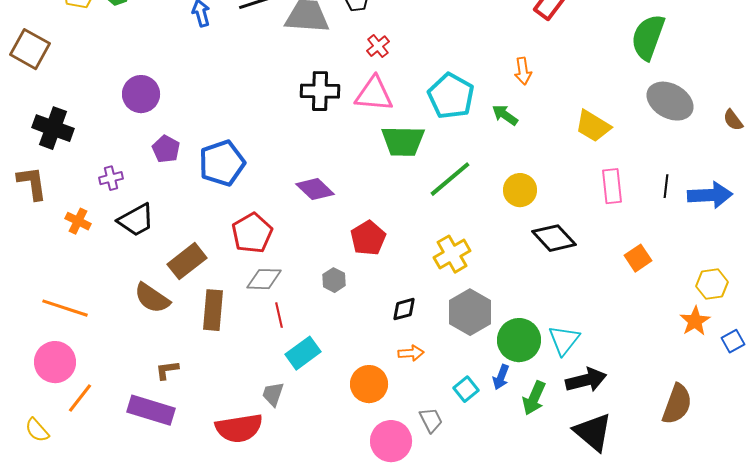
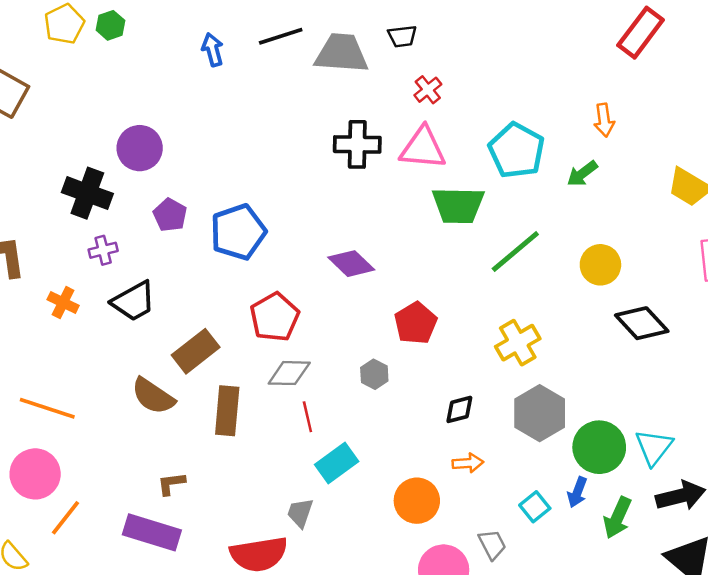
green arrow: (505, 115) -> (582, 174), turned -72
black cross: (53, 128) -> (87, 193), moved

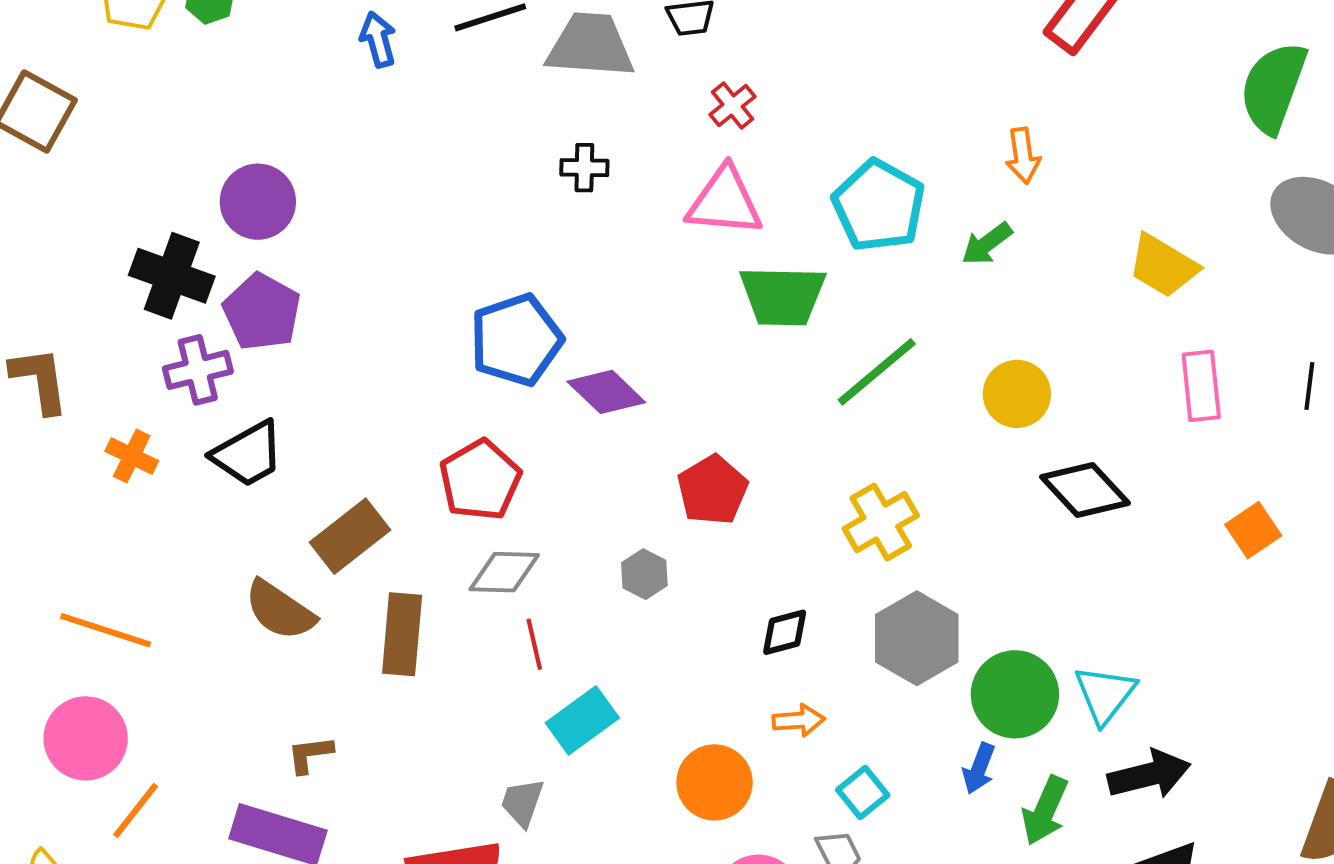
black cross: (357, 144) -> (584, 168), moved, size x0.6
purple pentagon: (170, 215) -> (262, 312), moved, size x1.4
blue pentagon: (238, 232) -> (516, 340), moved
purple cross: (103, 250) -> (198, 370), size x1.4
cyan square: (535, 507) -> (863, 792), moved

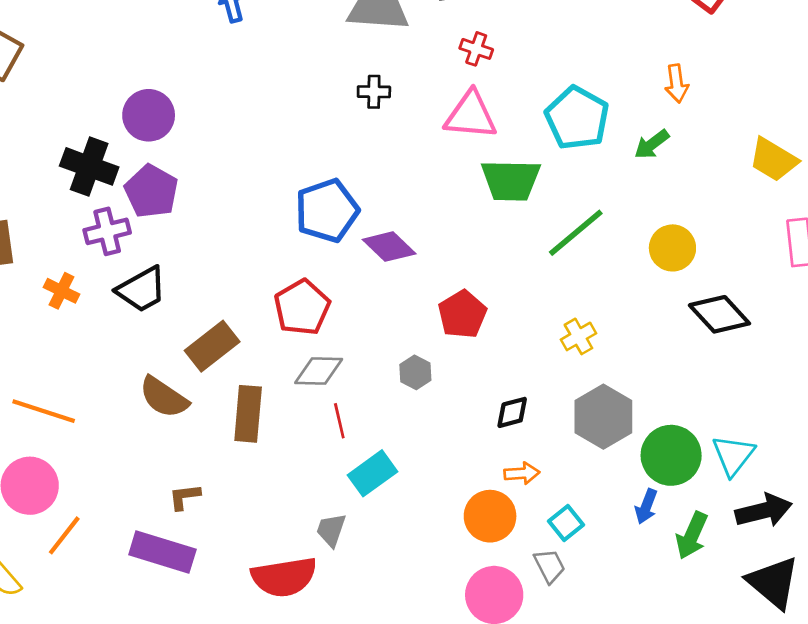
red cross: (733, 106) -> (476, 49), turned -32
yellow cross: (881, 522) -> (578, 336), size x0.7
orange circle: (715, 782) -> (490, 516), moved

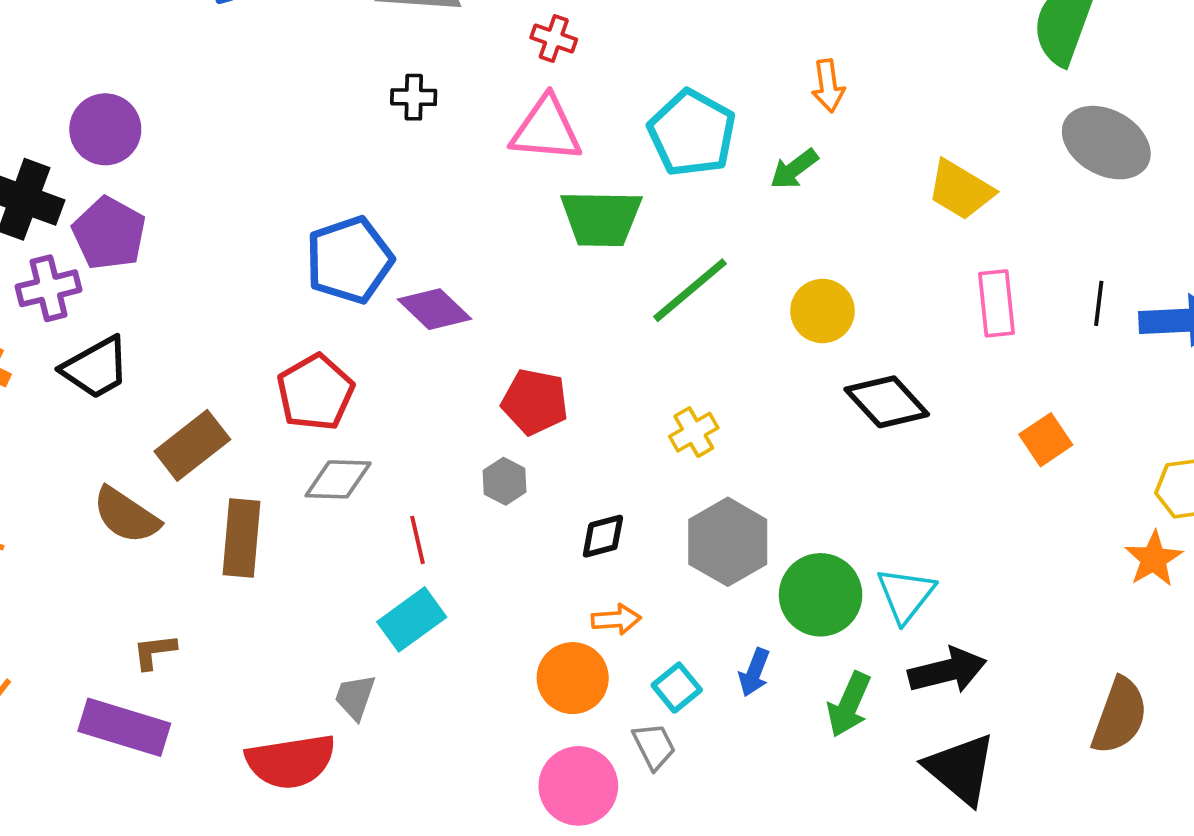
red pentagon: (462, 314) -> (535, 402), turned -30
gray hexagon: (415, 372) -> (505, 481), moved
red line: (339, 421) -> (418, 540), moved
blue arrow: (646, 506) -> (754, 672), moved

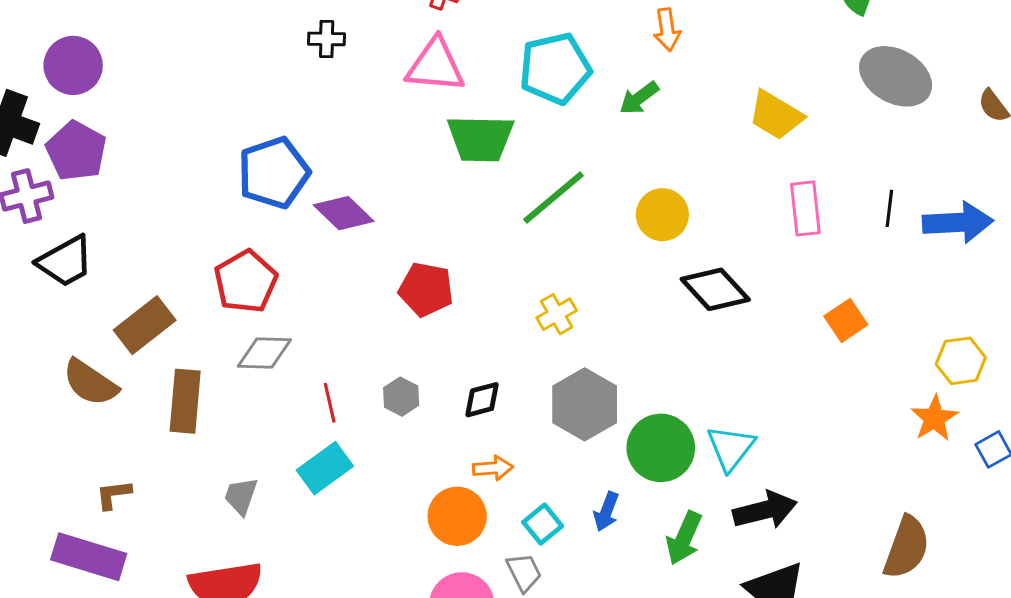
cyan pentagon: (692, 133) -> (555, 69), turned 30
gray hexagon: (505, 481) -> (401, 397), moved
gray trapezoid: (355, 697) -> (241, 496), moved

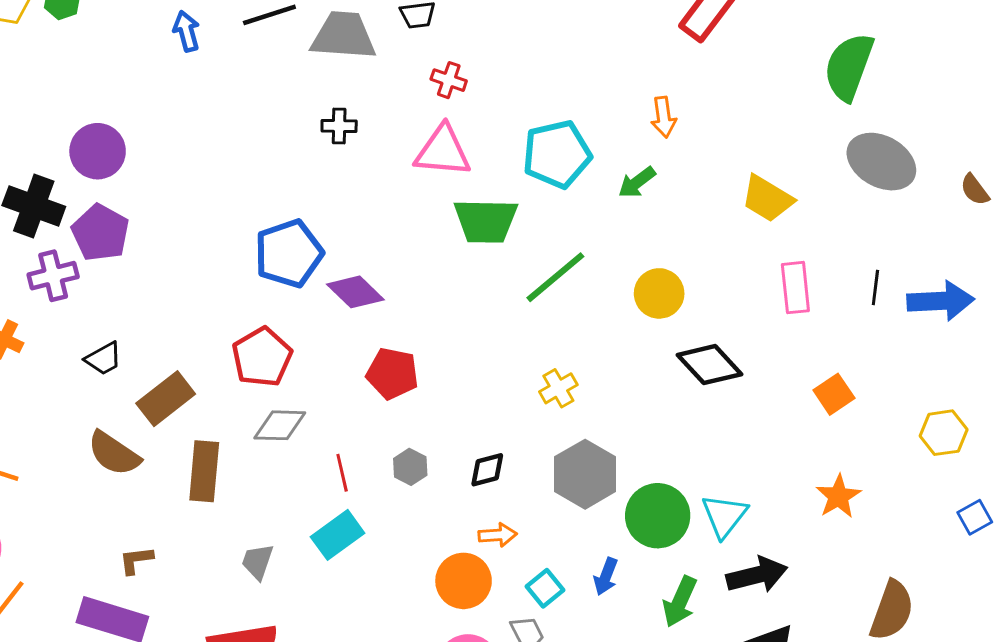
black trapezoid: (65, 261) -> (103, 359), moved, size x0.7
red pentagon: (426, 289) -> (392, 373), moved
orange star: (934, 418) -> (838, 496), moved

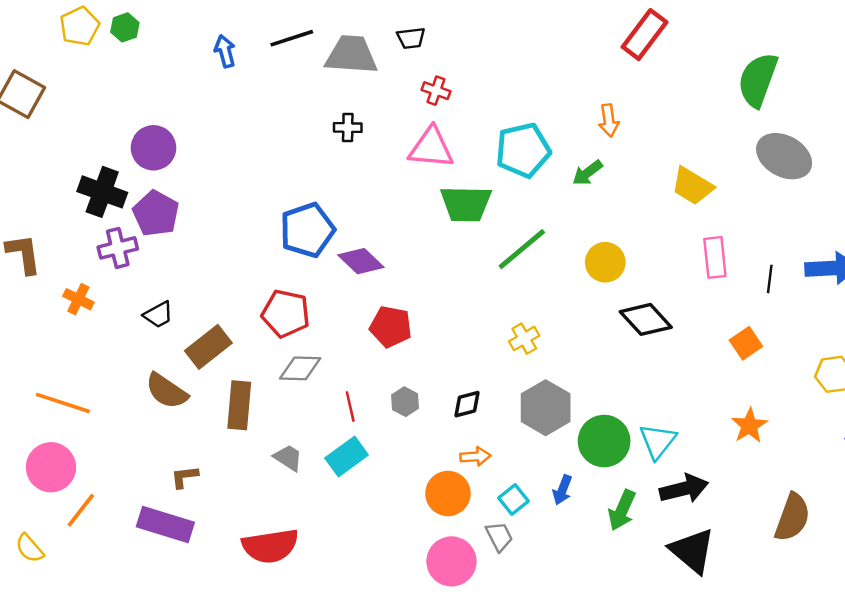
black line: (875, 288) -> (770, 279), moved
red pentagon: (262, 357) -> (286, 313), turned -30
gray trapezoid: (258, 562) -> (288, 458), moved, turned 104

